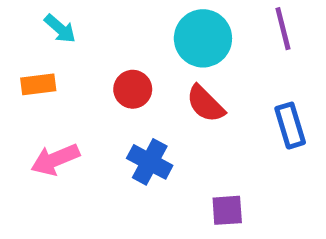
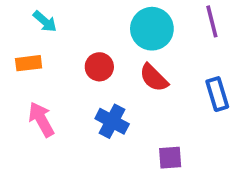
pink arrow: (55, 159) -> (41, 119), turned 84

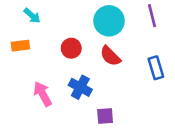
pink arrow: (41, 119) -> (43, 94), moved
purple square: (170, 158) -> (105, 116), moved

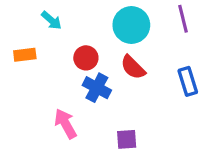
cyan arrow: (32, 16) -> (51, 20), moved
blue cross: (80, 87) -> (97, 88), moved
pink arrow: (43, 94) -> (66, 124), moved

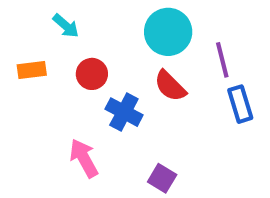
purple line: (183, 19) -> (222, 60), moved
red circle: (86, 58) -> (92, 74), moved
purple square: (127, 139) -> (162, 178), turned 35

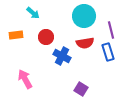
red semicircle: (170, 86) -> (85, 43), turned -54
blue rectangle: (240, 104) -> (108, 52), moved
pink arrow: (84, 158) -> (25, 79), moved

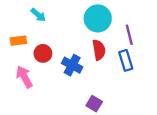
red circle: (46, 37) -> (43, 53), moved
red semicircle: (85, 43) -> (99, 50), turned -90
pink arrow: (25, 79) -> (24, 77), moved

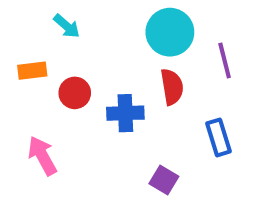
blue rectangle: (126, 60) -> (219, 137), moved
blue cross: (72, 65) -> (125, 113), turned -30
pink arrow: (24, 77) -> (42, 156), moved

